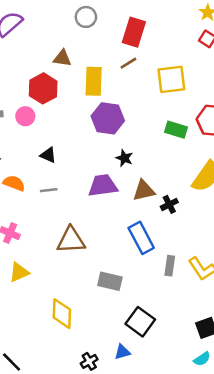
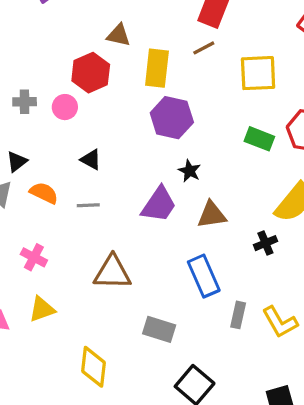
purple trapezoid: (103, 186) -> (159, 205), turned 128
black cross: (169, 204) -> (265, 243), moved

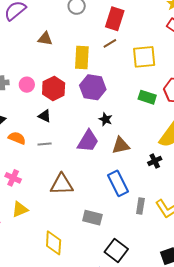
brown triangle: (119, 35) -> (45, 39), moved
red hexagon: (91, 73) -> (54, 89), moved

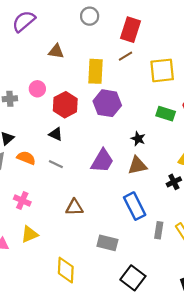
pink circle: (27, 85) -> (37, 89), moved
black star: (106, 119) -> (138, 139), moved
gray line: (45, 144) -> (56, 164), turned 32
brown triangle: (62, 184) -> (74, 207), size x0.7

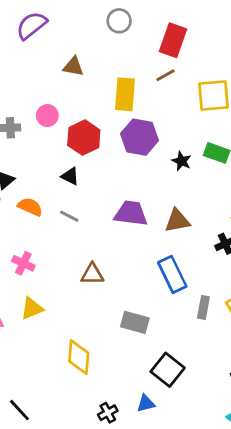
black star: (138, 139) -> (182, 161), moved
purple trapezoid: (102, 161) -> (131, 213), turned -115

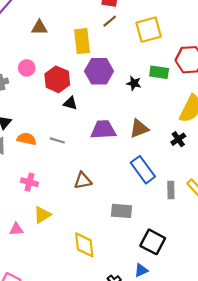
black triangle: (70, 176) -> (70, 103), moved

